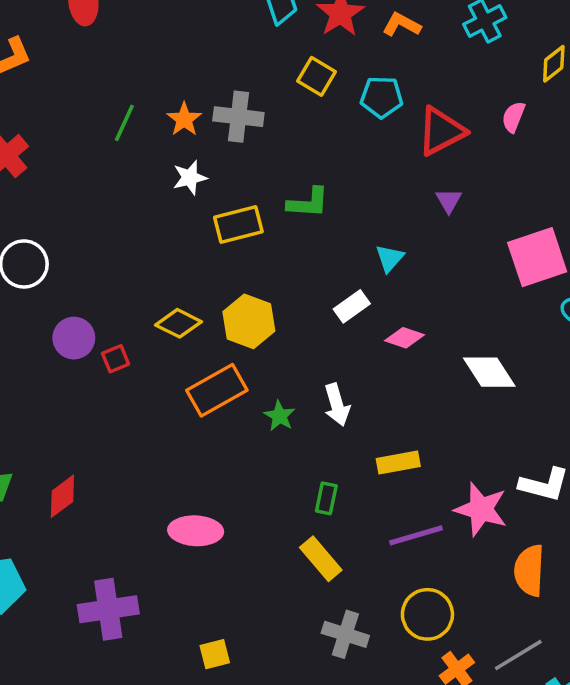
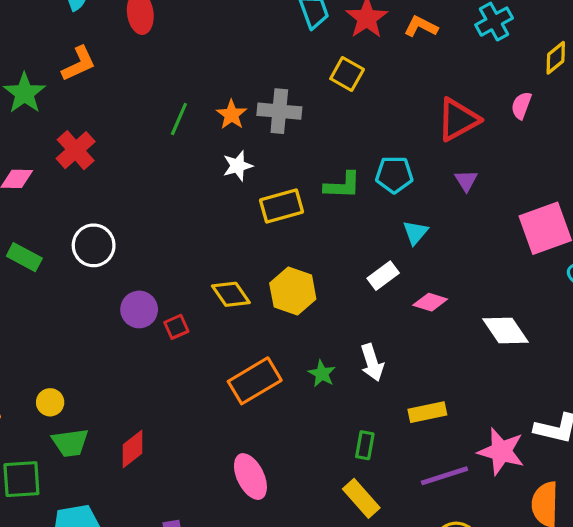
cyan pentagon: (382, 97) -> (394, 175), moved
yellow diamond: (178, 323) -> (231, 294), turned 30
orange rectangle: (217, 390) -> (255, 381), moved
pink ellipse: (196, 531) -> (250, 477), turned 63

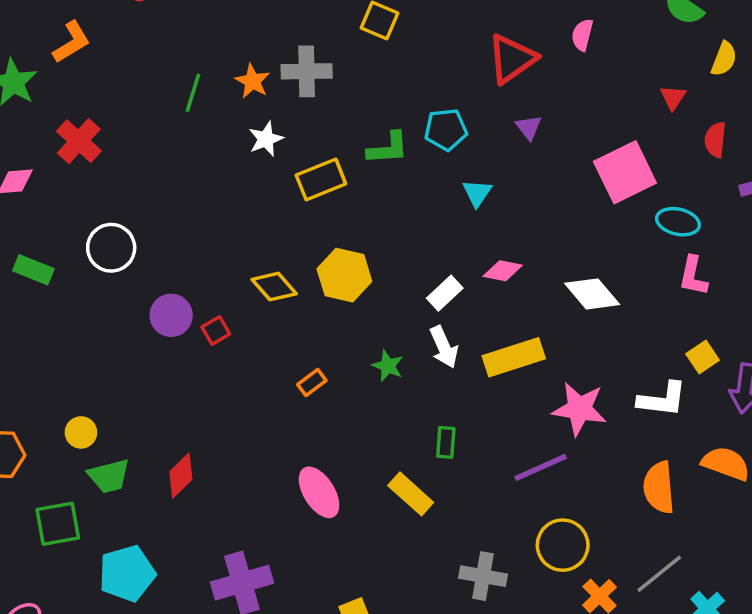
white rectangle: (383, 276) -> (445, 293), moved
orange rectangle: (255, 381) -> (312, 383), size x0.5
yellow rectangle: (427, 412) -> (514, 357), moved, size x1.4
pink star: (501, 451) -> (579, 409), moved
yellow rectangle: (361, 498) -> (411, 494), moved

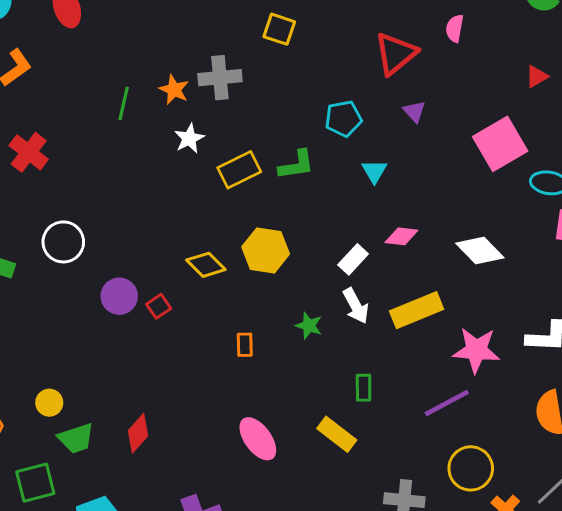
red triangle: (673, 98) -> (537, 76), turned 30
green L-shape: (388, 148) -> (296, 165), moved
orange rectangle: (312, 383) -> (245, 345), turned -50

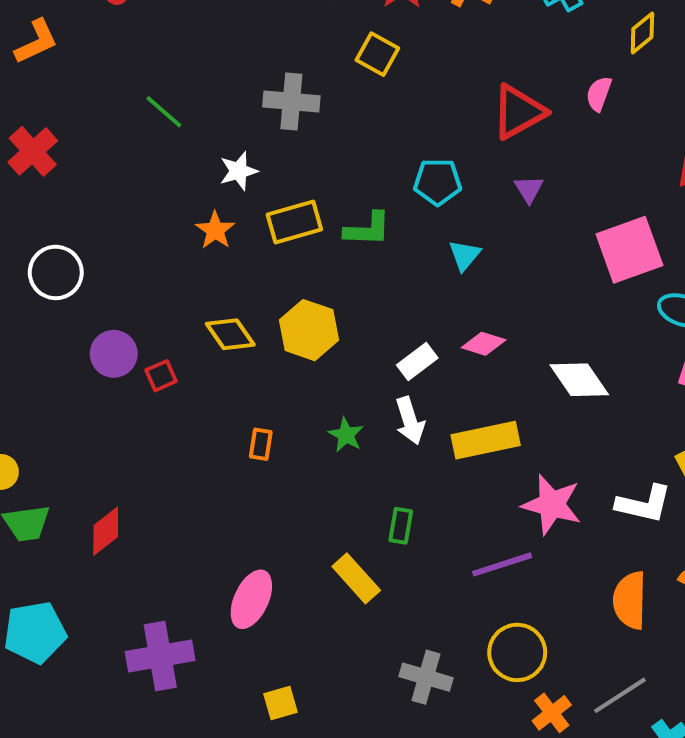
orange star: (174, 90) -> (215, 230), moved
green line: (124, 103) -> (164, 112), turned -72
pink ellipse: (258, 439) -> (251, 599), moved, turned 51

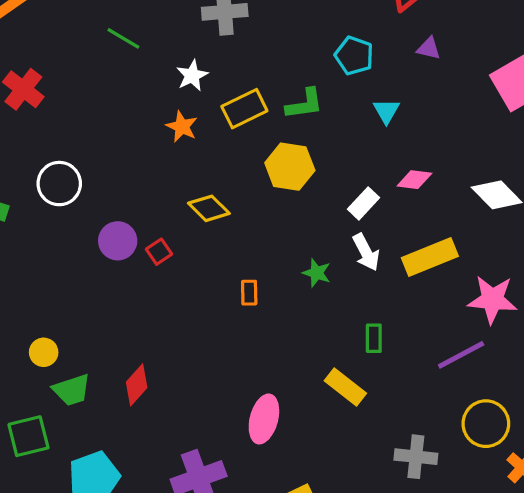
cyan pentagon: (438, 182) -> (354, 56), turned 30
purple triangle: (529, 189) -> (429, 48), turned -35
yellow hexagon: (309, 330) -> (290, 167), moved

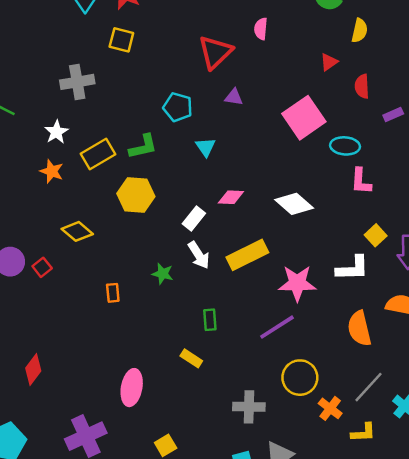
yellow rectangle: (345, 387) -> (191, 358), size x0.7

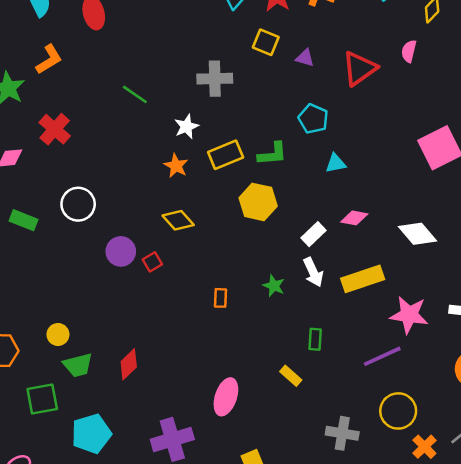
purple triangle: (234, 97) -> (305, 58), moved
cyan triangle: (206, 147) -> (336, 163), turned 45
yellow diamond: (77, 231) -> (178, 220), moved

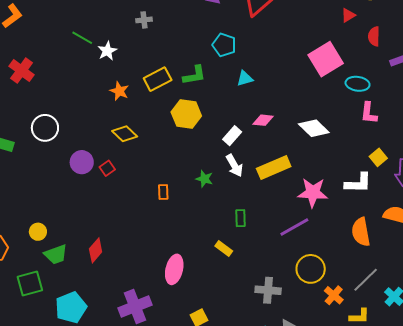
gray cross: (215, 79) -> (144, 20), size x0.6
white star: (186, 127) -> (107, 51), moved

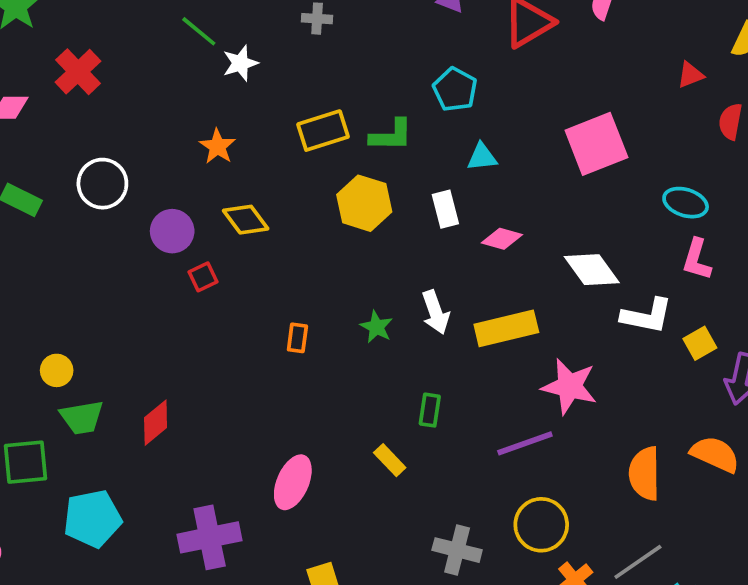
pink square: (326, 59) -> (596, 144), moved
orange star: (119, 91) -> (217, 146), moved
white rectangle: (232, 136) -> (445, 209), moved, turned -66
purple circle: (82, 162) -> (172, 231), moved
white L-shape: (358, 183) -> (647, 316), moved

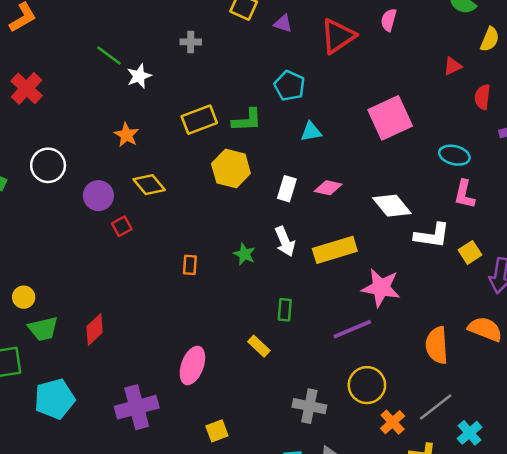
white rectangle: (445, 209) -> (287, 189), moved, turned 35

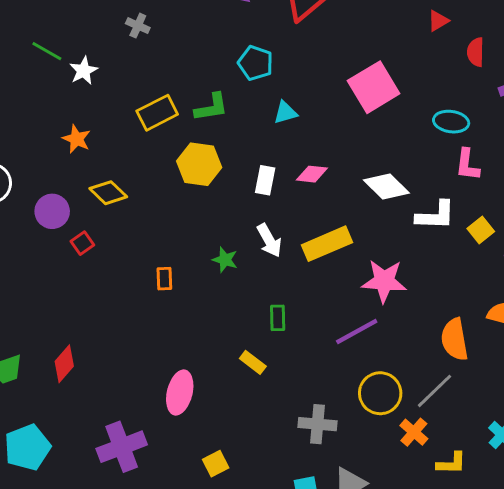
gray cross: (191, 42) -> (138, 26), turned 30
gray line: (436, 407) -> (435, 391), moved

